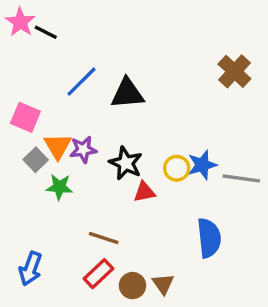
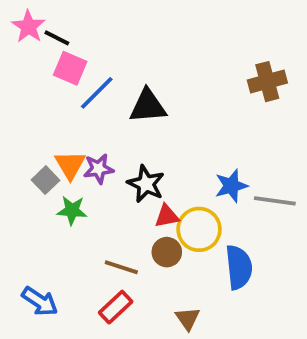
brown cross: (234, 71) -> (267, 82), turned 32
pink square: (25, 117) -> (70, 68), moved
yellow circle: (177, 168) -> (199, 229), moved, size x1.5
blue arrow: (31, 269) -> (40, 301), turned -76
brown circle: (132, 286) -> (167, 252), moved

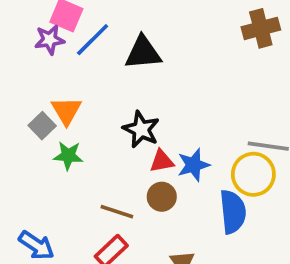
purple star: (99, 169) -> (50, 40), moved
blue star: (231, 186) -> (194, 165), moved
yellow circle: (199, 229) -> (253, 174), moved

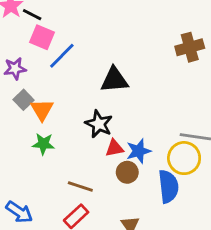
purple star: (50, 40) -> (15, 69), moved
black triangle: (143, 53) -> (114, 80), moved
gray square: (42, 126) -> (24, 100), moved
brown circle: (162, 197) -> (127, 172), moved

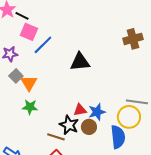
black star: (99, 124) -> (69, 125), moved

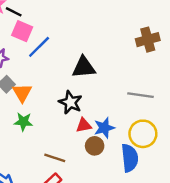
gray line: (137, 102) -> (141, 95), moved
black star: (69, 125) -> (70, 102), moved

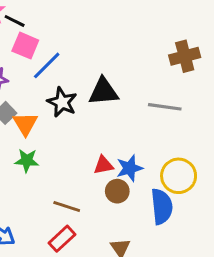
gray line: (141, 95) -> (165, 107), moved
black star: (70, 102) -> (62, 102), moved

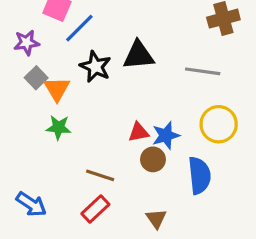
yellow circle: (179, 176) -> (219, 124), moved

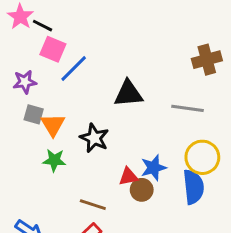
black star: (95, 67) -> (94, 138), moved
gray square: (36, 78) -> (34, 114), turned -30
red triangle: (139, 132) -> (128, 177), moved
blue semicircle: (199, 175) -> (193, 187), moved

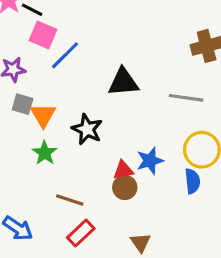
green star: (54, 160) -> (45, 153), turned 30
blue semicircle: (193, 187) -> (192, 181), size x0.7
brown circle: (142, 190) -> (125, 187), moved
brown line: (93, 205) -> (70, 200), moved

